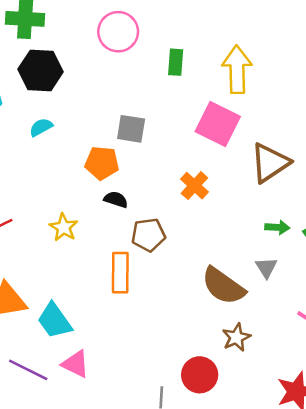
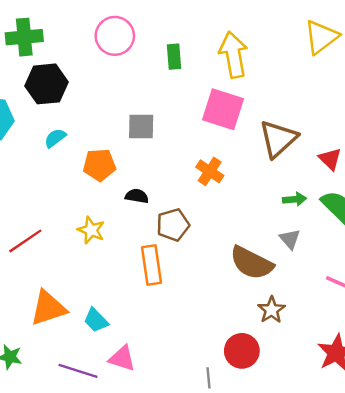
orange pentagon: (102, 163) -> (99, 165), moved
cyan trapezoid: (55, 321) -> (96, 320), size x0.7

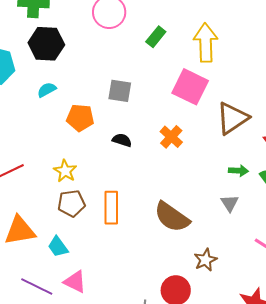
green rectangle: (174, 57) -> (156, 37), turned 35
black semicircle: (137, 196) -> (122, 140), moved
brown pentagon: (173, 225) -> (71, 203), moved
brown semicircle: (252, 263) -> (172, 217), moved

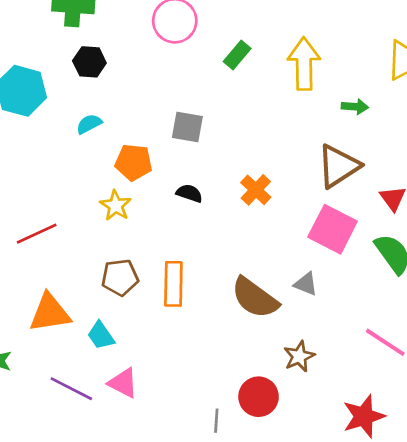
black hexagon: (46, 44) -> (89, 62), size x0.7
pink square: (190, 87) -> (333, 229), moved
yellow star: (65, 171) -> (116, 206), moved
green arrow: (238, 171) -> (355, 107), moved
gray triangle: (230, 203) -> (306, 284), moved, turned -36

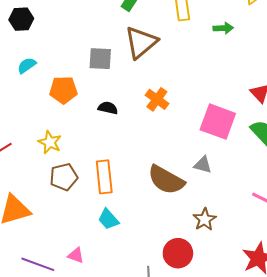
brown triangle: (338, 166) -> (141, 42), moved
yellow star: (116, 206) -> (50, 142), moved
cyan trapezoid: (101, 335) -> (108, 219), moved
pink triangle: (123, 383) -> (76, 255), size x0.7

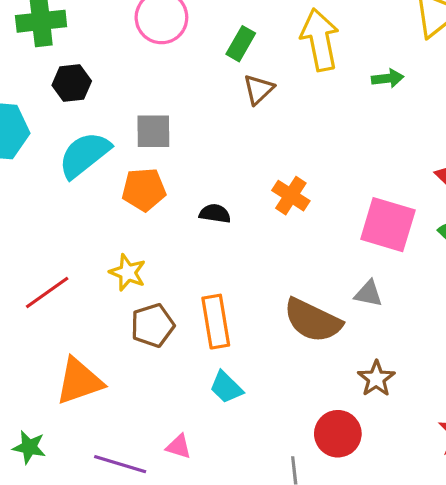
brown triangle: (141, 42) -> (258, 89), moved, size x0.6
gray square: (100, 59) -> (153, 131), moved
cyan semicircle: (27, 65) -> (84, 155), size x1.8

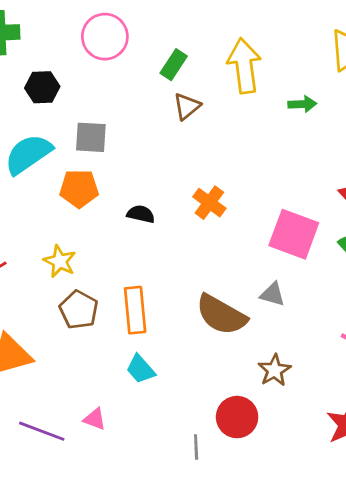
black hexagon: (72, 83) -> (42, 87), moved
brown pentagon: (153, 325) -> (79, 310), turned -30

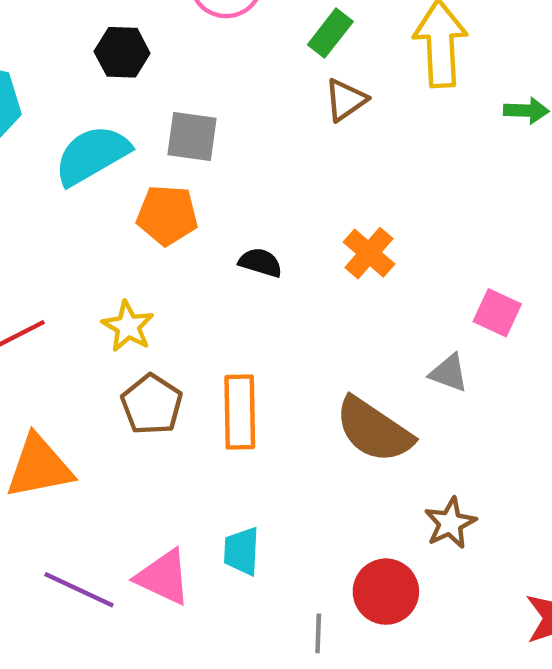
pink square: (294, 234) -> (497, 313), size x0.6
gray triangle: (273, 294) -> (449, 373), moved
cyan trapezoid: (140, 369) -> (242, 551), moved, turned 40
pink triangle: (95, 419) -> (163, 577), size x1.6

